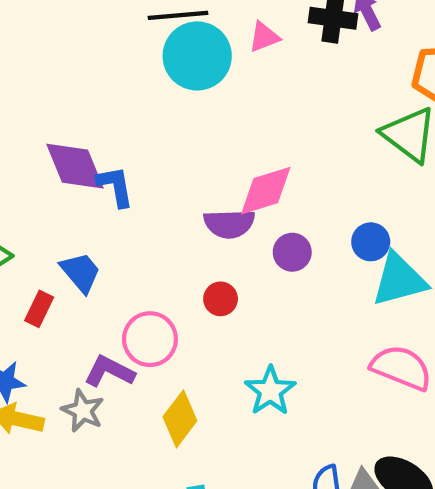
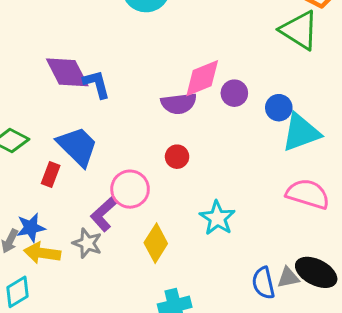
purple circle: (292, 252) -> (234, 93), moved
blue trapezoid: (81, 272) -> (77, 146), size x1.4
purple L-shape: (109, 371) -> (103, 214), turned -64

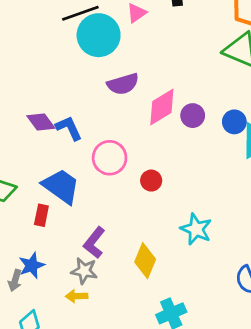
purple diamond: (67, 72) -> (41, 122), size x0.7
purple semicircle: (179, 103) -> (123, 84), moved
pink circle: (130, 189) -> (110, 158), moved
yellow arrow: (42, 253) -> (77, 296), moved, size x0.7

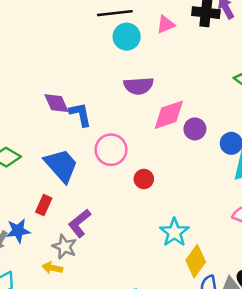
cyan circle: (99, 35) -> (127, 37), size x0.7
red rectangle: (41, 215) -> (44, 205), moved
yellow diamond: (145, 261) -> (196, 261), moved

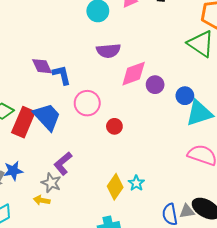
red rectangle: (44, 205) -> (23, 122), moved, size x1.8
cyan star: (174, 232) -> (136, 183), moved, size x0.7
yellow diamond: (196, 261) -> (115, 187), moved

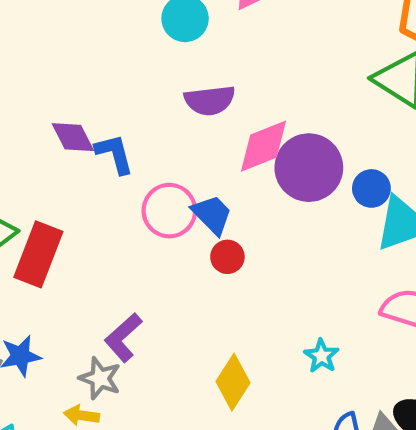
purple circle: (155, 85) -> (309, 168), size x1.8
blue trapezoid: (47, 117) -> (212, 215), moved, size x0.7
cyan star: (136, 183) -> (321, 356), moved

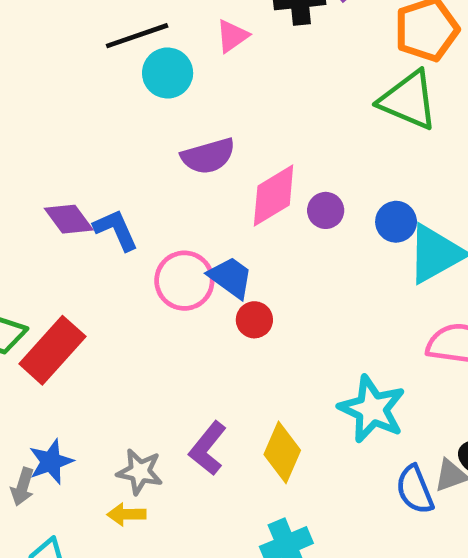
purple circle: (309, 168) -> (326, 210), size x0.5
red rectangle: (38, 254) -> (52, 350), turned 30
purple L-shape: (123, 337) -> (208, 448), moved
cyan star: (321, 356) -> (372, 409), size x1.8

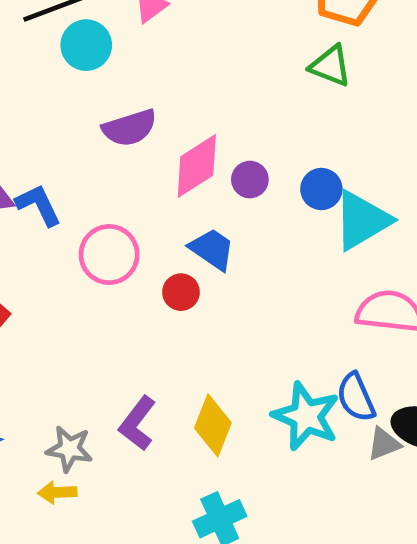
green triangle: (408, 100) -> (330, 66), size x0.7
blue trapezoid: (231, 277) -> (212, 249), moved
cyan star: (372, 409) -> (306, 416), moved
blue semicircle: (415, 490) -> (356, 397), moved

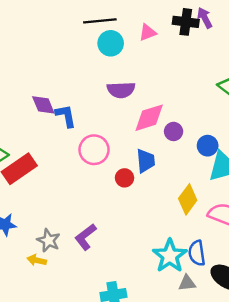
blue trapezoid: (212, 249) -> (146, 161), turned 35
yellow diamond: (213, 425) -> (188, 199), moved
gray triangle: (384, 444) -> (187, 283), moved

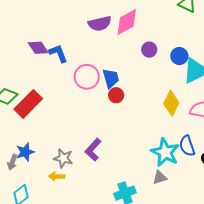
pink diamond: (149, 118) -> (127, 22), moved
blue trapezoid: (146, 161) -> (111, 78), moved
gray triangle: (187, 283) -> (160, 177), moved

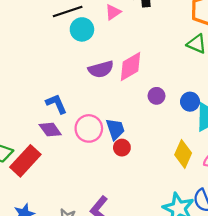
purple diamond: (38, 48) -> (50, 130), moved

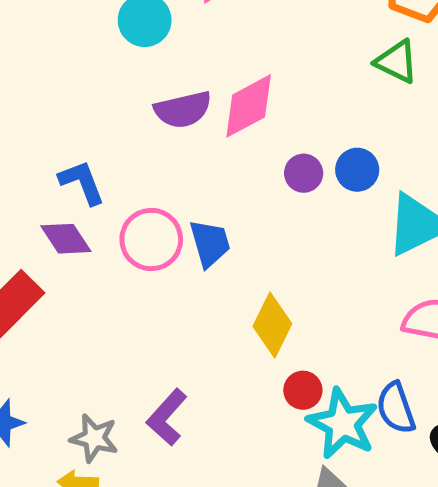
blue circle: (190, 102) -> (357, 170), moved
red circle: (122, 148) -> (303, 390), moved
yellow diamond: (183, 154) -> (272, 325), moved

